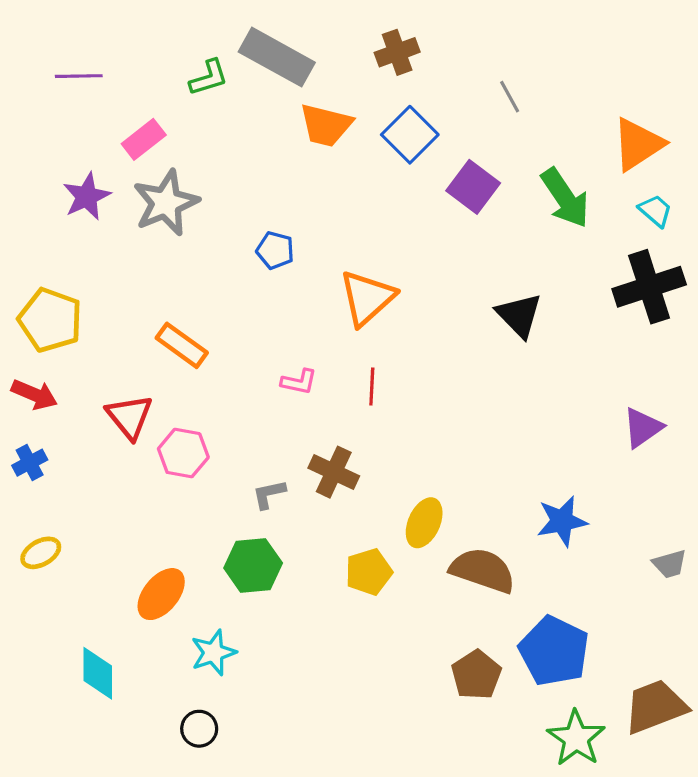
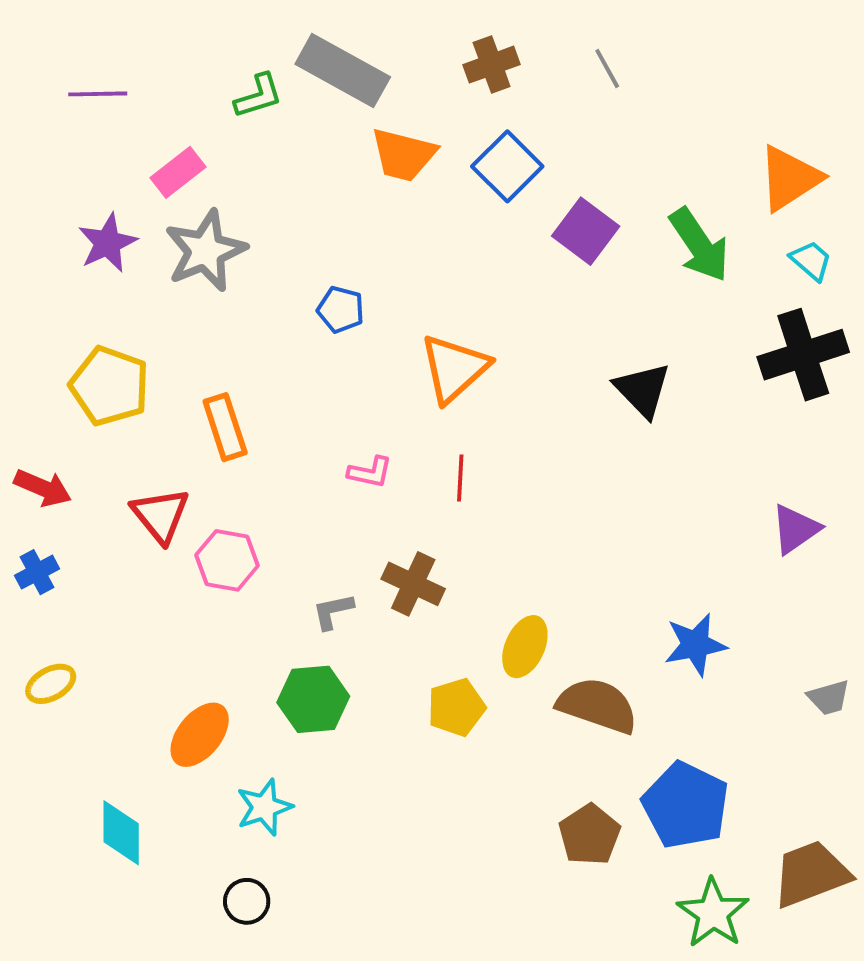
gray line: (510, 97) -> (607, 68), moved
yellow pentagon: (50, 320) -> (109, 386), moved
orange rectangle: (182, 345) -> (225, 427), turned 36

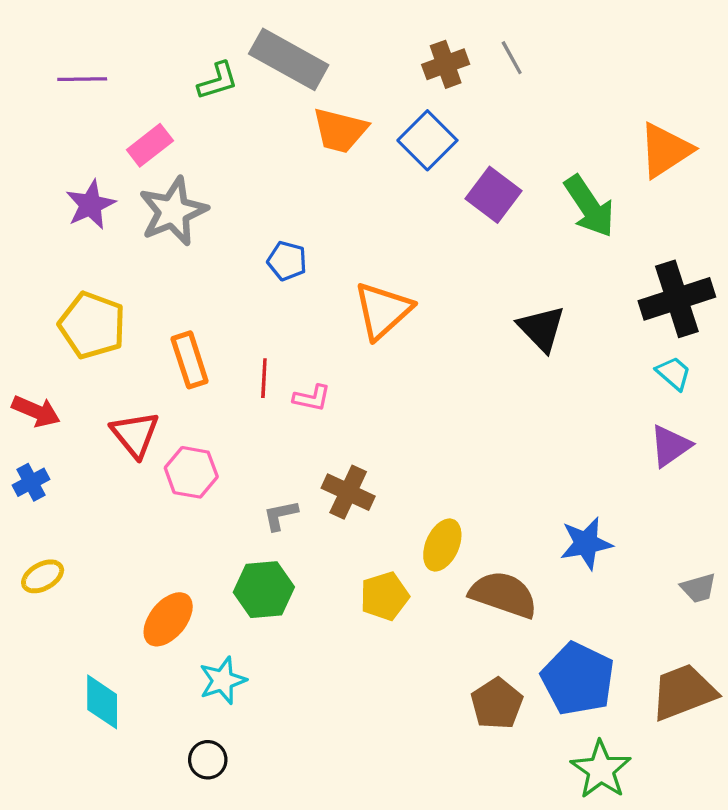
brown cross: (492, 65) -> (446, 64), moved
cyan trapezoid: (811, 261) -> (674, 373), moved
red line: (460, 478) -> (264, 378), moved
brown trapezoid: (811, 874) -> (683, 692), moved

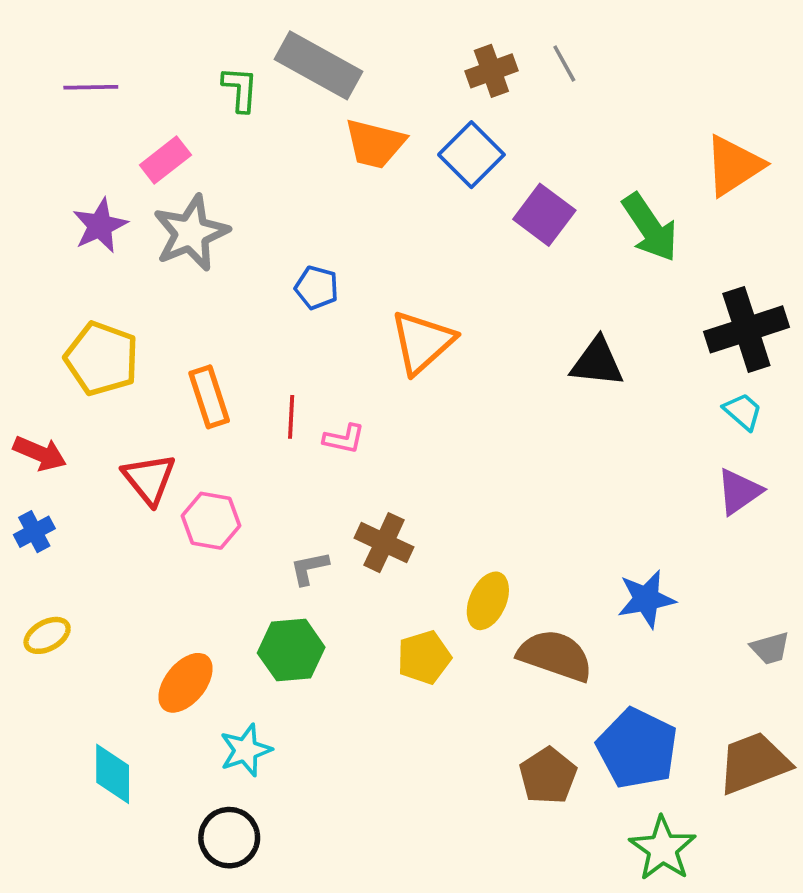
green L-shape: (218, 81) -> (240, 89), turned -69
black triangle: (541, 329) -> (597, 362), turned -40
black circle: (208, 760) -> (229, 838), size x1.4

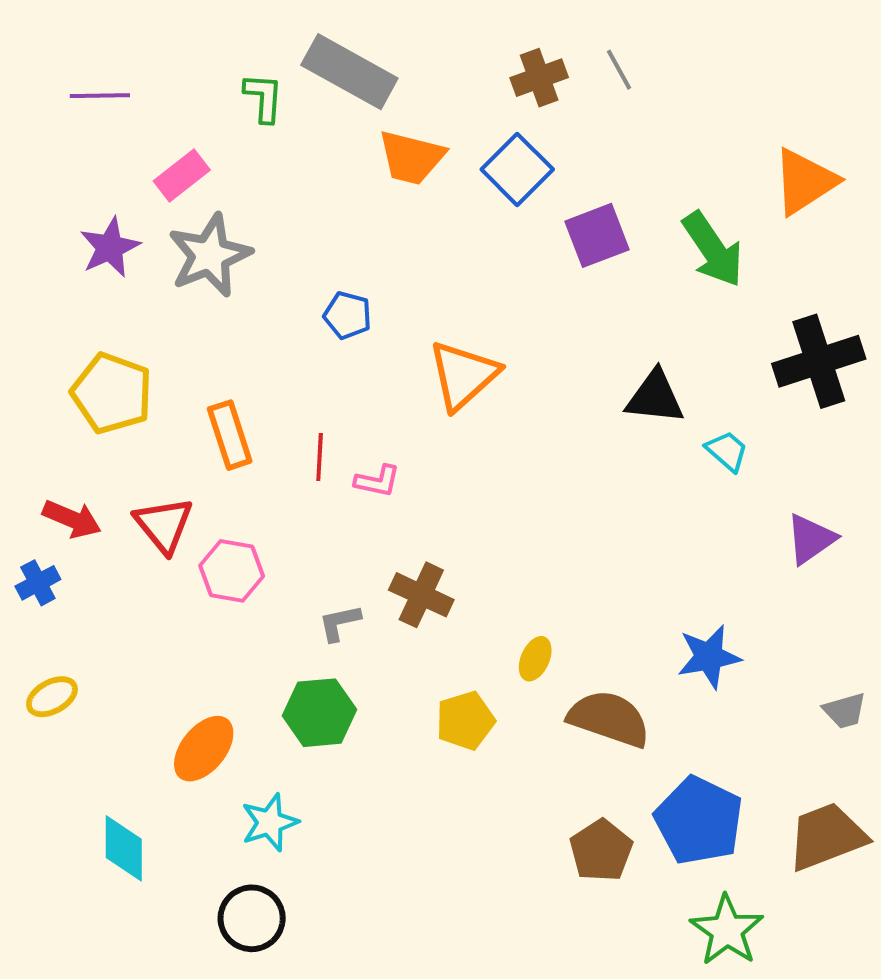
purple square: (544, 215) -> (597, 235), turned 32
cyan trapezoid: (743, 411) -> (727, 451), moved
red arrow: (40, 453) -> (72, 519), moved
yellow ellipse: (488, 601) -> (535, 659), size x0.7

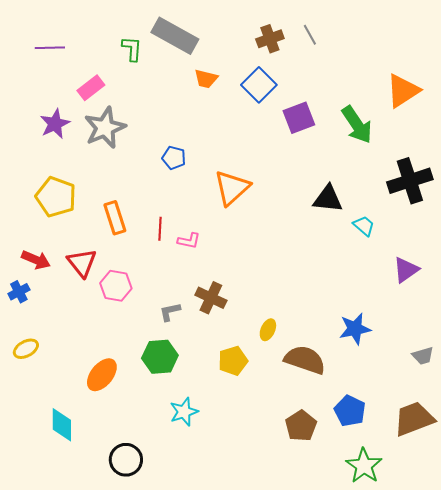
orange trapezoid: (411, 158) -> (206, 79), size x0.7
blue pentagon: (699, 820) -> (350, 411), size x0.7
cyan star: (270, 822) -> (184, 412), moved

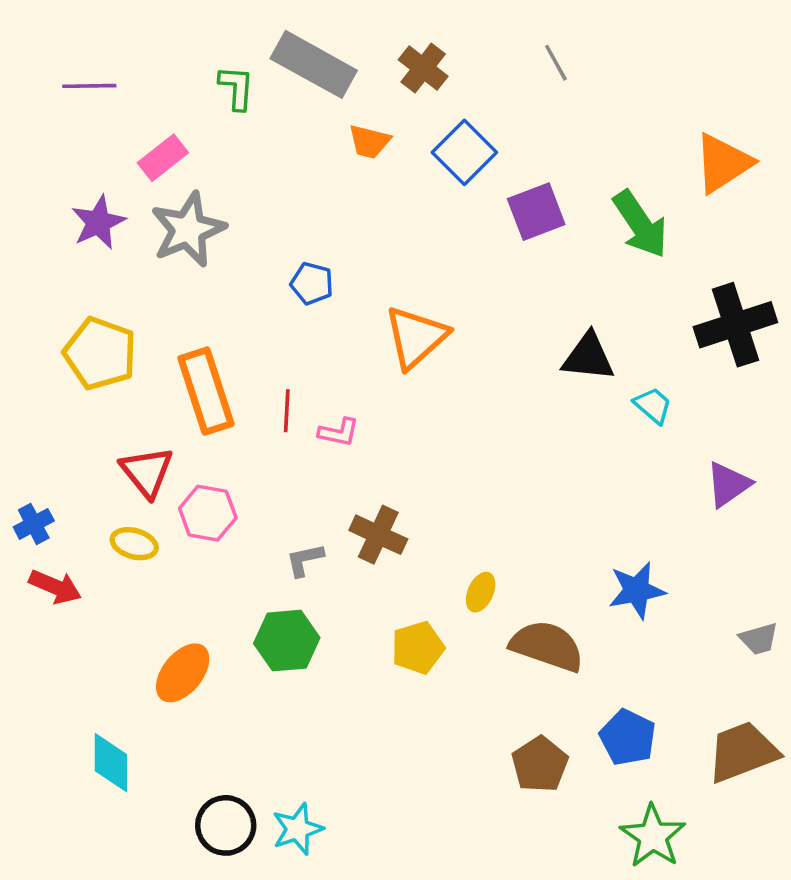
brown cross: (270, 39) -> (423, 68), moved, turned -32
orange rectangle: (115, 218) -> (206, 391), size x1.4
red arrow: (36, 260) -> (55, 587), moved
yellow ellipse: (26, 349) -> (134, 544), moved, turned 45
cyan star: (184, 412) -> (298, 829), moved

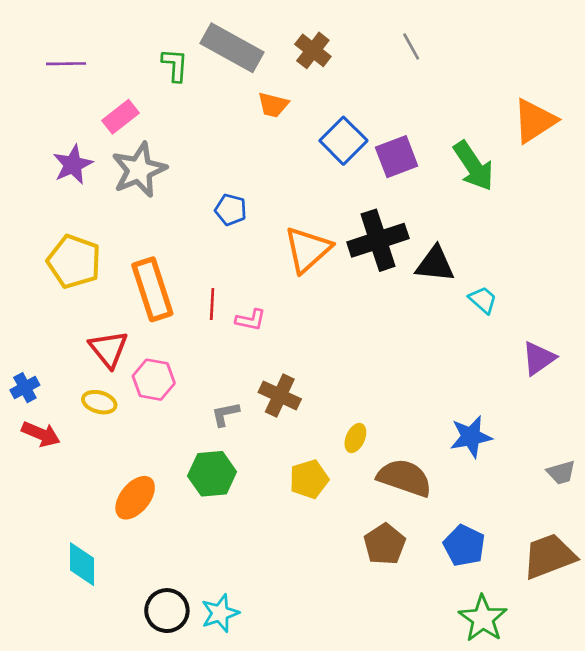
blue square: (464, 152) -> (343, 141), moved
black cross: (735, 325) -> (378, 240), moved
brown pentagon: (540, 764) -> (385, 544), moved

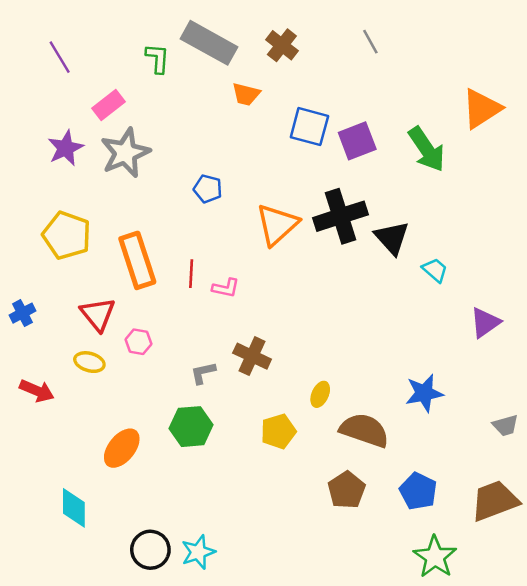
purple line: (66, 64) -> (60, 57), turned 60
blue square: (343, 141) -> (309, 127), turned -30
black triangle: (435, 264) -> (392, 238), turned 42
pink hexagon: (154, 380) -> (138, 342), size x0.7
blue cross: (25, 388) -> (22, 313), moved

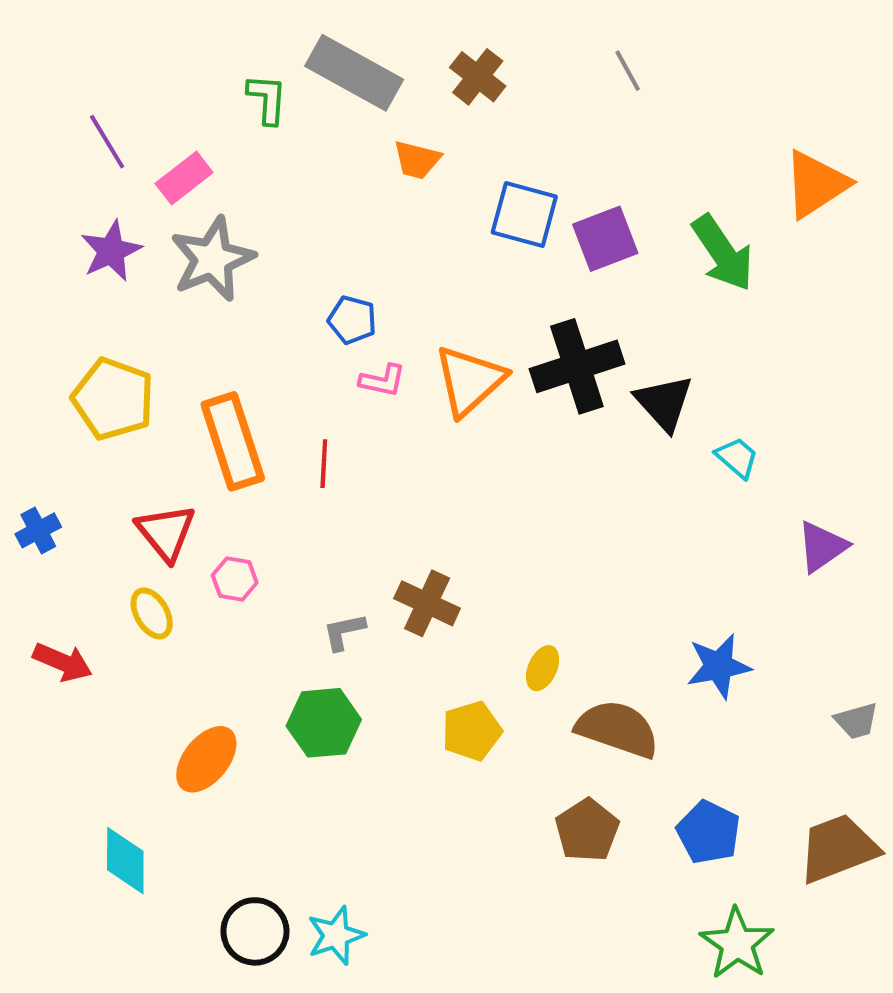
purple line: (60, 57) -> (107, 142), moved
pink L-shape: (226, 288) -> (383, 381), moved
yellow ellipse: (89, 362) -> (152, 613), turned 44

